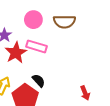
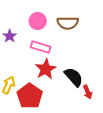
red star: (16, 53) -> (46, 69), moved
black semicircle: (39, 81) -> (74, 77), moved, size x1.5

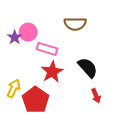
pink circle: (38, 21) -> (28, 32), moved
black semicircle: (74, 77) -> (88, 68), moved

